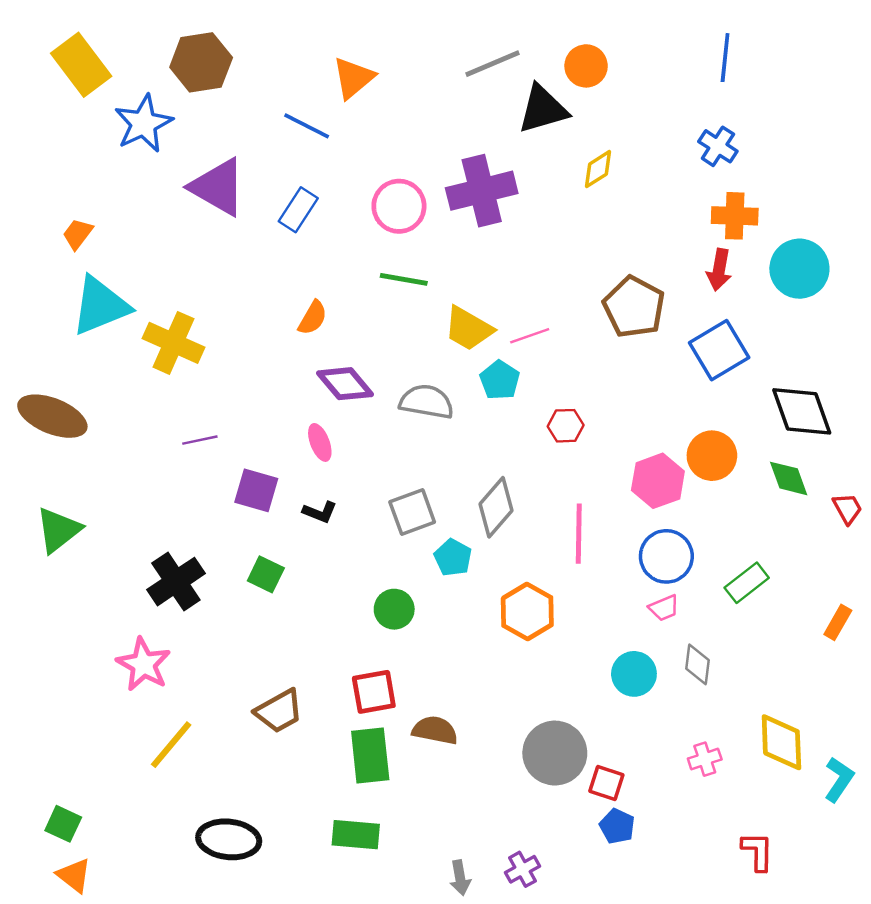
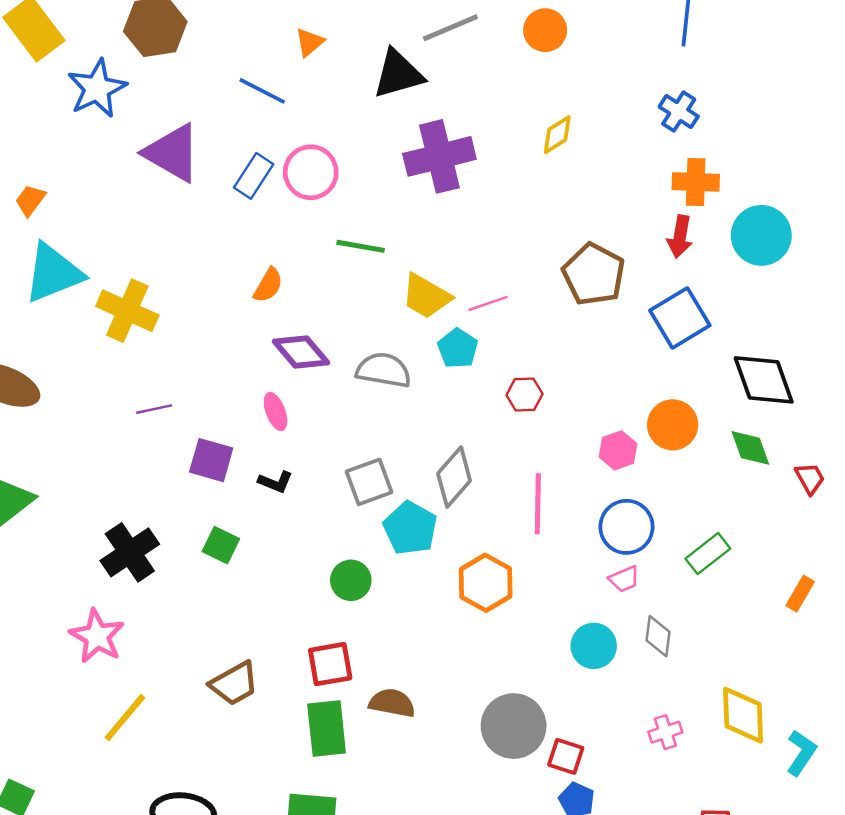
orange triangle: (353, 78) -> (310, 42), size x0.7
black triangle: (543, 109) -> (398, 74), moved
pink circle: (399, 206) -> (311, 172), moved
pink hexagon: (658, 481) -> (618, 450), size x0.7
cyan pentagon: (453, 558) -> (410, 528), size x1.4

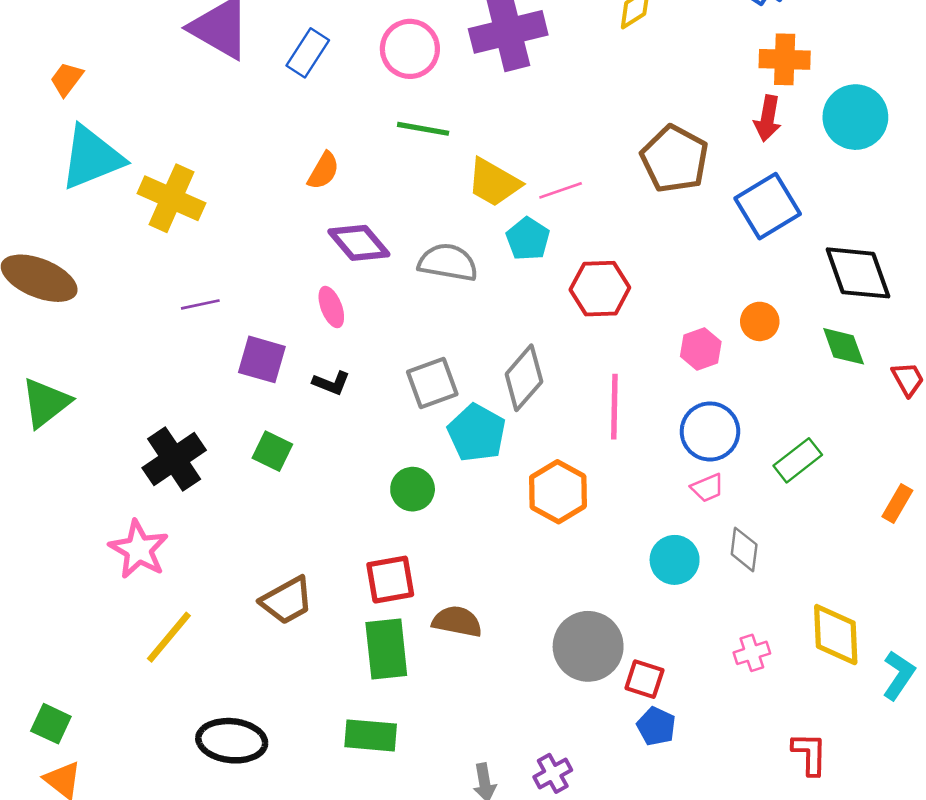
pink circle: (311, 172) -> (410, 49), moved
red hexagon: (524, 394) -> (600, 289), size x1.5
orange circle: (673, 425) -> (760, 321), size x0.7

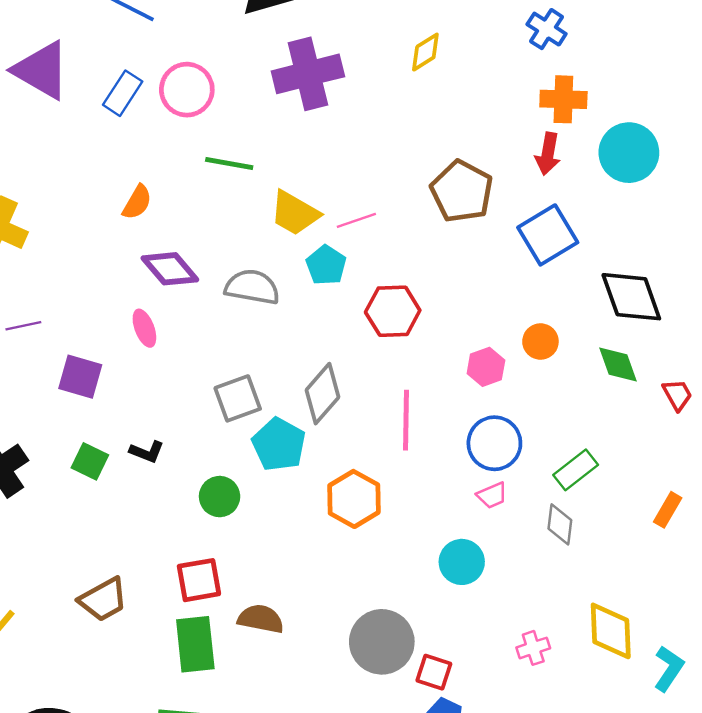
pink circle: (410, 49) -> (187, 90), moved
black L-shape: (331, 383) -> (147, 452), moved
gray diamond: (744, 549) -> (560, 524), moved

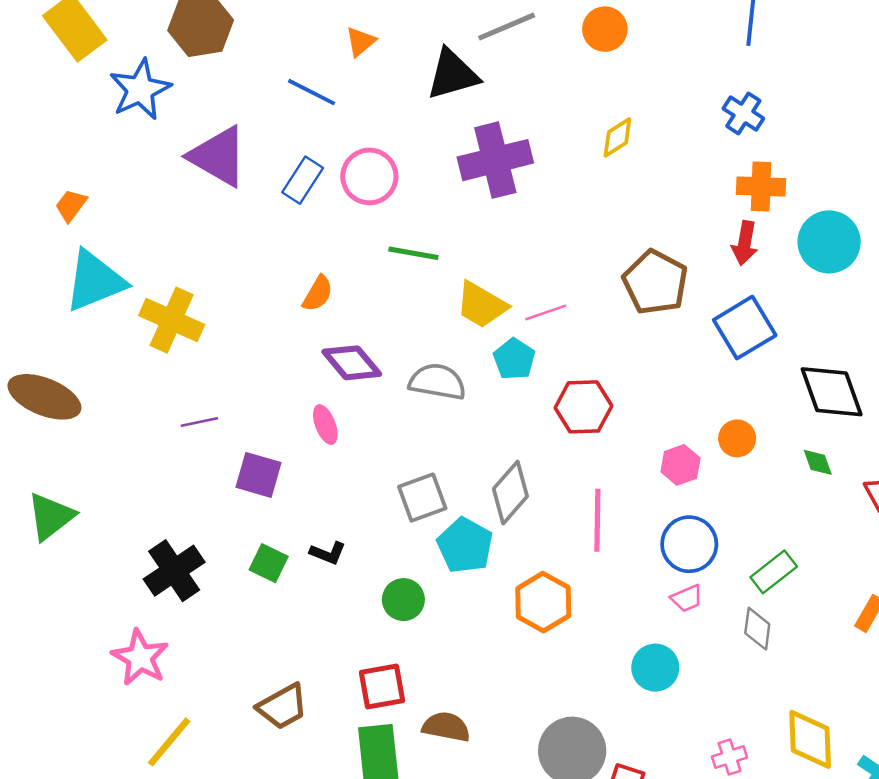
green diamond: (618, 365) -> (818, 462), size x0.7

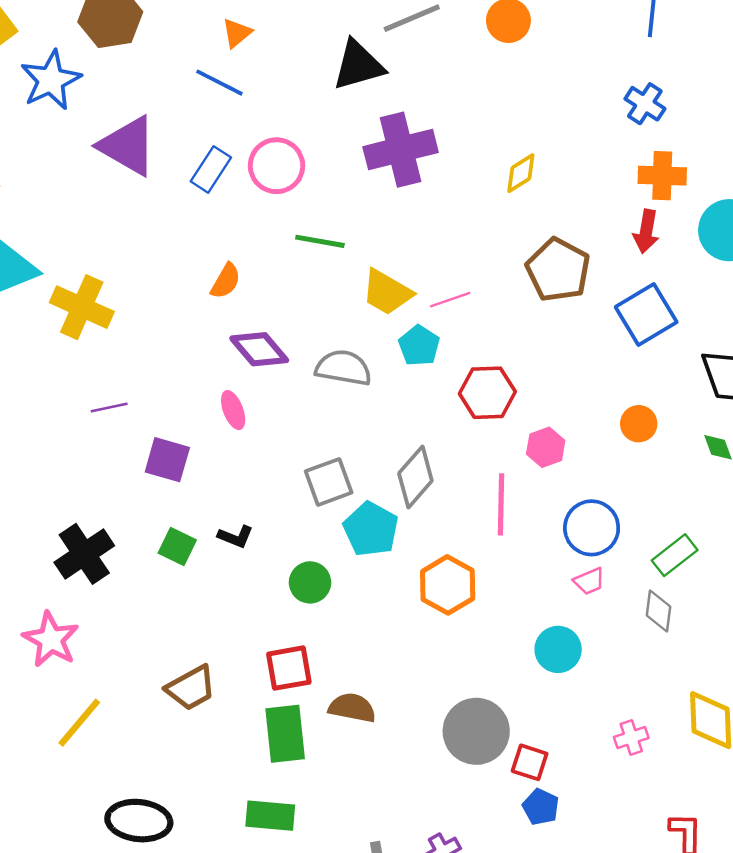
orange triangle: (361, 42) -> (237, 33), moved
yellow diamond: (617, 137) -> (521, 173), moved
pink hexagon: (680, 465) -> (546, 447), moved

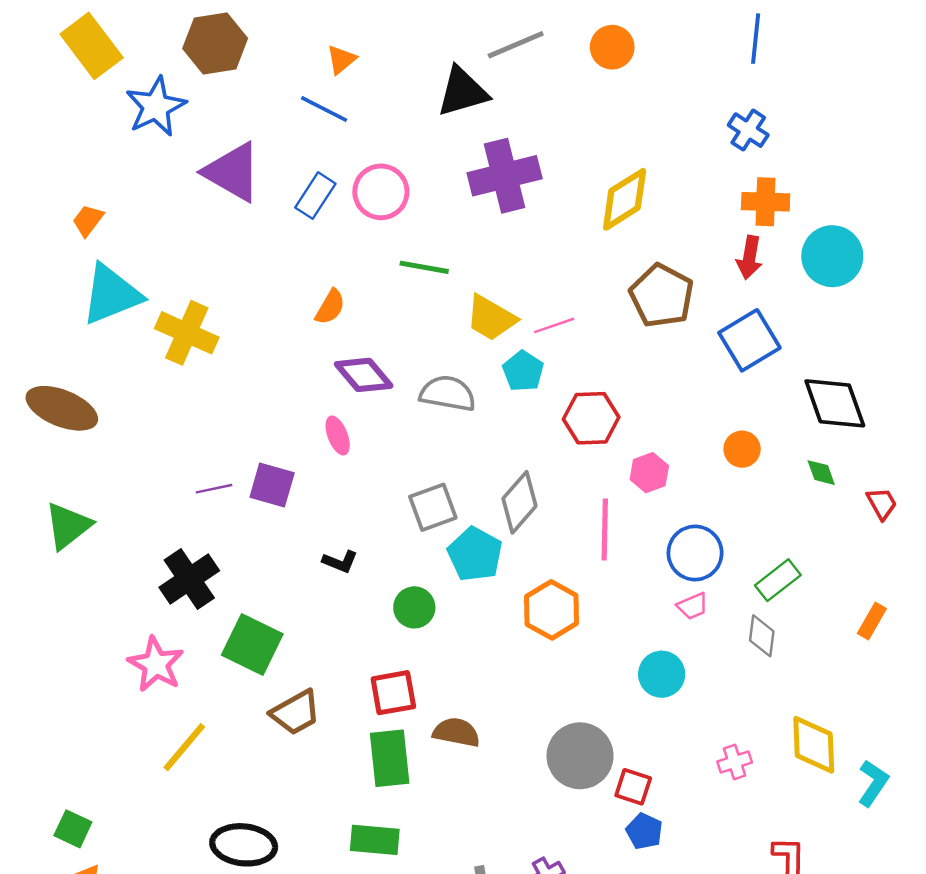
yellow diamond: (521, 173) -> (625, 199), size x1.6
purple line: (109, 408) -> (214, 489), moved
green square: (177, 546) -> (252, 645), moved, size x1.6

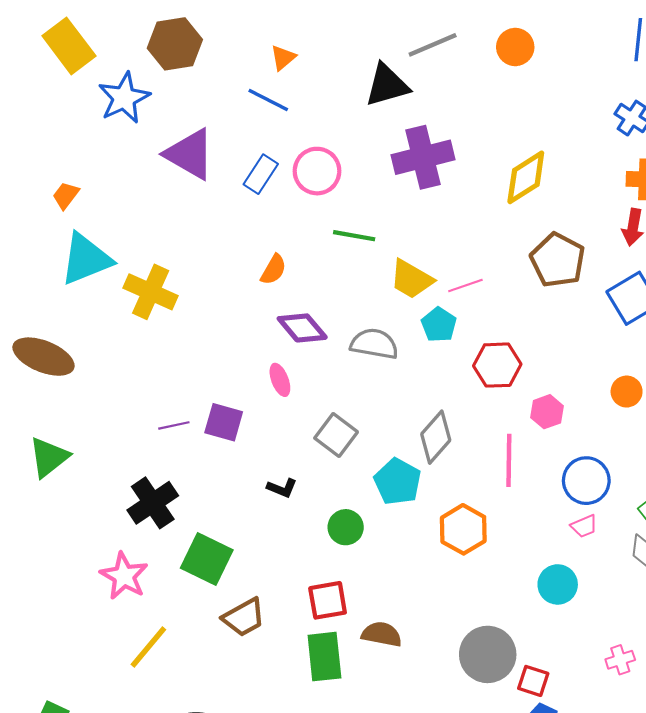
gray square: (433, 507) -> (336, 435), moved, turned -33

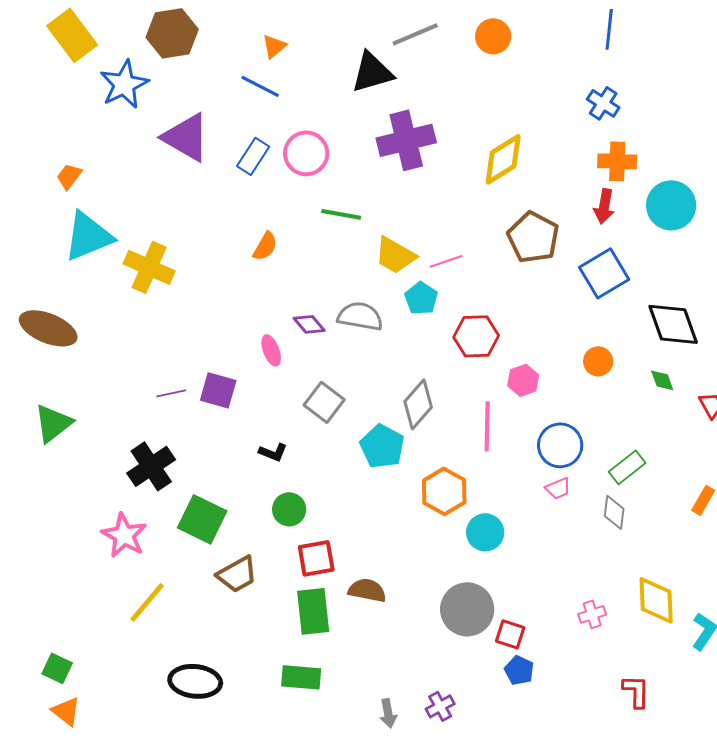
purple diamond: (302, 328) -> (309, 324), moved, size x0.7
green circle: (346, 527) -> (289, 509), moved
cyan circle: (558, 584) -> (485, 532), moved

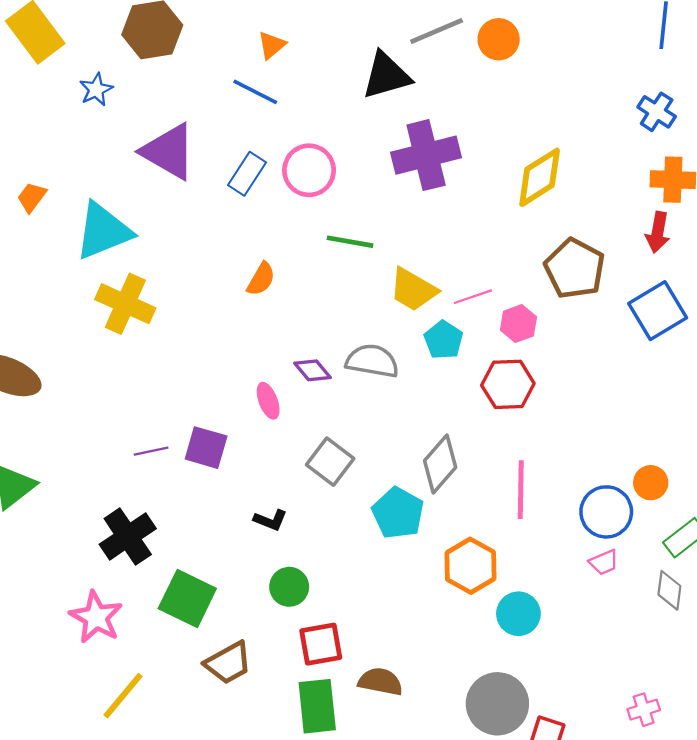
orange circle: (493, 36) -> (499, 39), moved
blue star: (124, 84) -> (96, 90), size x0.6
cyan triangle: (88, 236) -> (103, 231), moved
orange circle: (598, 361) -> (651, 483), moved
pink hexagon: (523, 380) -> (518, 324), moved

